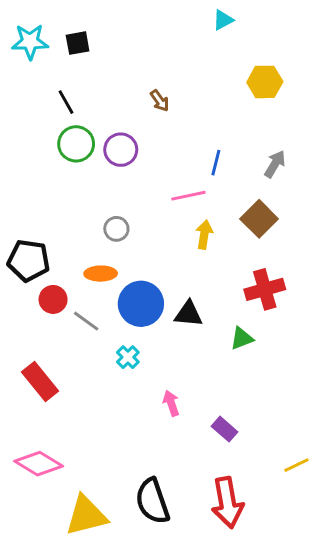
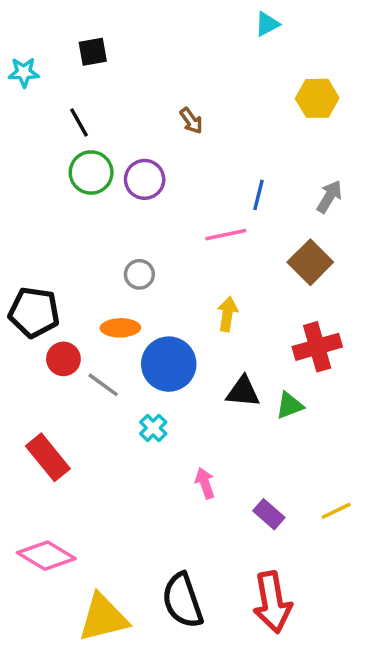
cyan star: (30, 42) -> (24, 72), moved, size x0.7
yellow arrow: (204, 235) -> (227, 314), moved
black triangle: (188, 314) -> (243, 392), moved
yellow line: (296, 465) -> (336, 511), moved

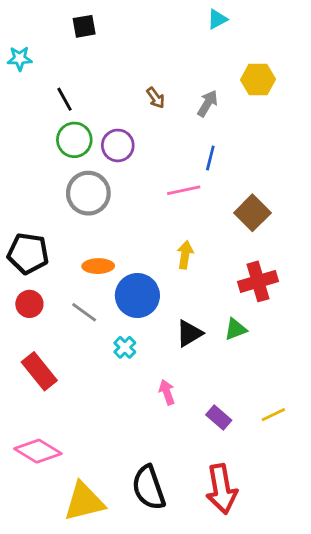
black square: (93, 52) -> (84, 26), moved
gray arrow: (329, 197) -> (208, 103), moved
gray circle: (139, 274) -> (88, 193), moved, size x1.8
red circle: (63, 359) -> (29, 304), moved
black triangle: (243, 392) -> (189, 333), moved, turned -36

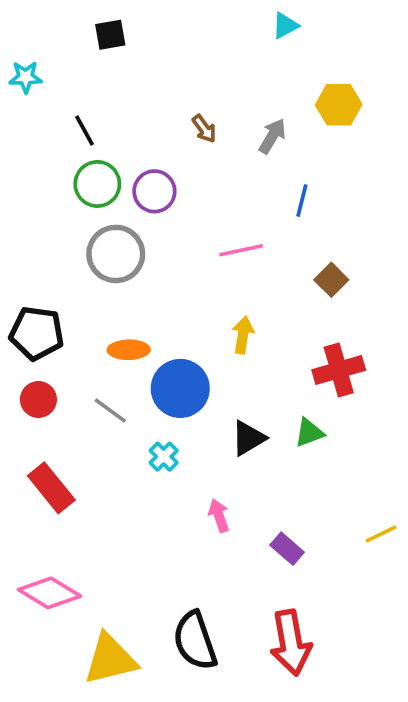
blue line: (210, 158) -> (302, 201), moved
brown square: (252, 213) -> (331, 280), size x0.7
yellow line: (273, 415) -> (381, 534), moved

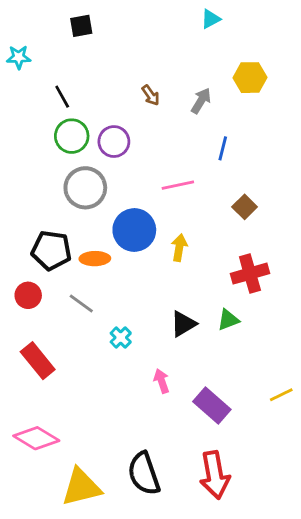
black pentagon: (37, 333) -> (51, 250), moved
blue circle: (180, 388) -> (134, 230), moved
purple rectangle: (287, 549) -> (212, 406), size x1.5

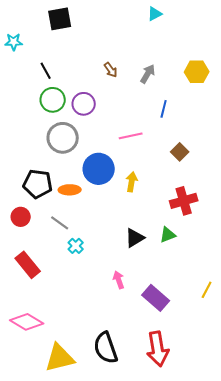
black square: (81, 26) -> (60, 19), size x1.4
yellow hexagon: (250, 78) -> (197, 72), moved
cyan cross: (121, 338) -> (76, 246), moved
yellow line: (281, 395) -> (207, 290), turned -36

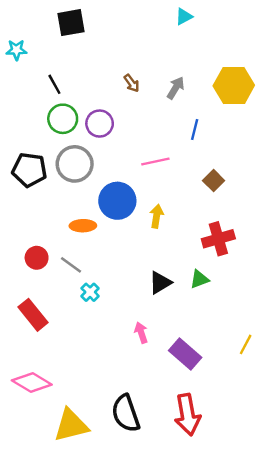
yellow hexagon: (197, 72) -> (234, 86), size x1.4
black pentagon: (38, 184) -> (29, 170), moved
red circle: (21, 217) -> (37, 258), moved

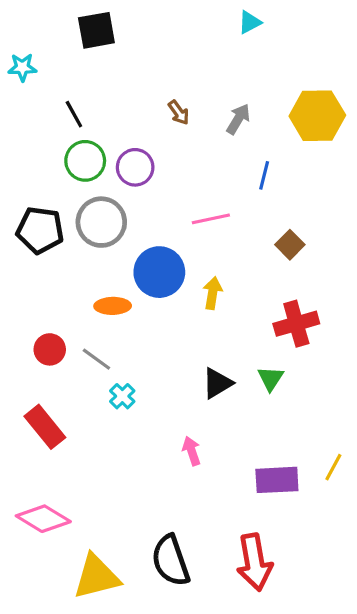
green triangle: (199, 279) -> (271, 378), turned -36
purple rectangle: (185, 354) -> (277, 480), moved, turned -44

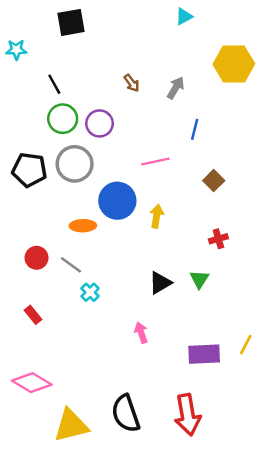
yellow hexagon: (317, 116) -> (234, 64), moved
red cross: (296, 324) -> (218, 239), size x0.6
red rectangle: (45, 427) -> (33, 315), size x0.6

